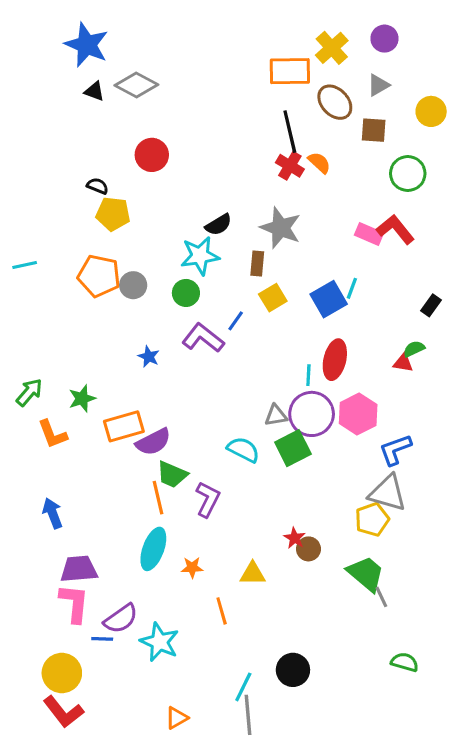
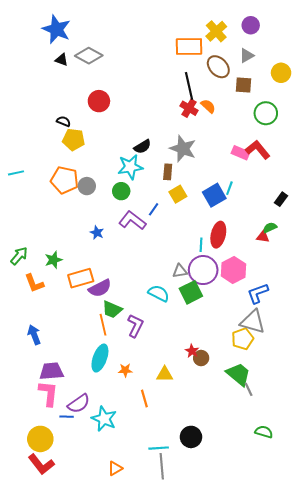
cyan line: (243, 687) -> (159, 448), turned 60

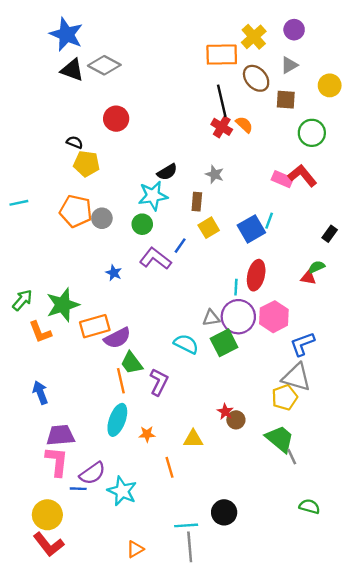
black triangle: (62, 60) -> (72, 70), size x1.5
gray star: (183, 149) -> (215, 174), size x0.6
green star: (53, 260) -> (63, 305), size x1.6
green trapezoid: (112, 309) -> (132, 363), turned 30

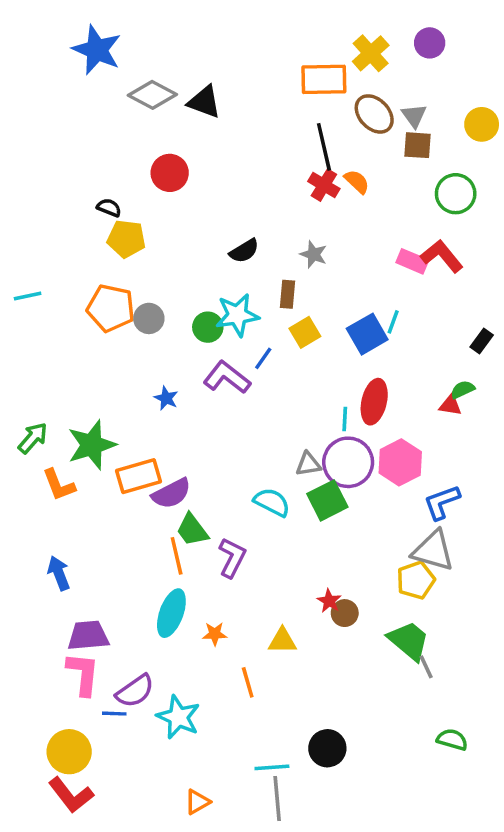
gray triangle: (289, 65) -> (414, 116), moved, turned -36
black triangle: (72, 70) -> (204, 102), moved
cyan star: (153, 196) -> (237, 315), moved

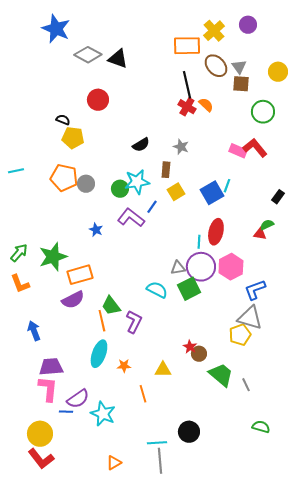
orange L-shape: (59, 485) -> (20, 284), moved
purple semicircle: (171, 493) -> (73, 300), moved
green trapezoid: (409, 641) -> (221, 375), moved

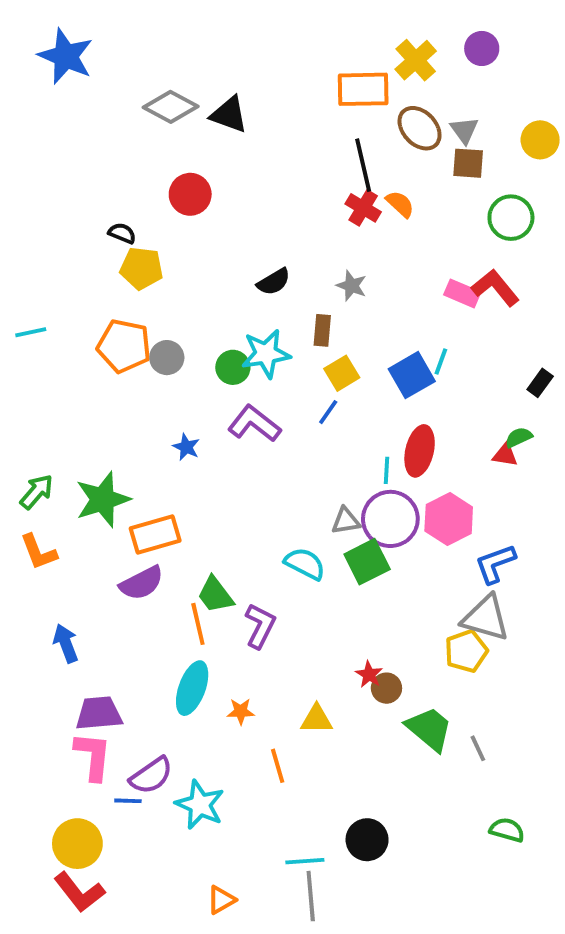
blue star: (56, 29) -> (66, 56), moved
blue line: (152, 207) -> (328, 412), moved

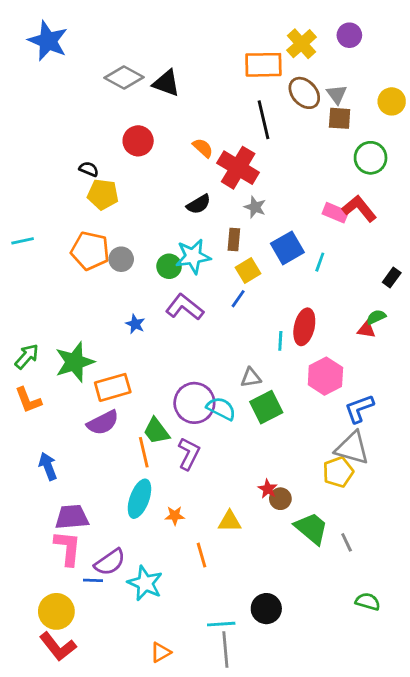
orange semicircle: (400, 204) -> (203, 148), moved
red cross: (363, 208) -> (238, 168), moved, size x1.6
blue square: (412, 375) -> (287, 248), moved
purple circle: (390, 519) -> (194, 403), moved

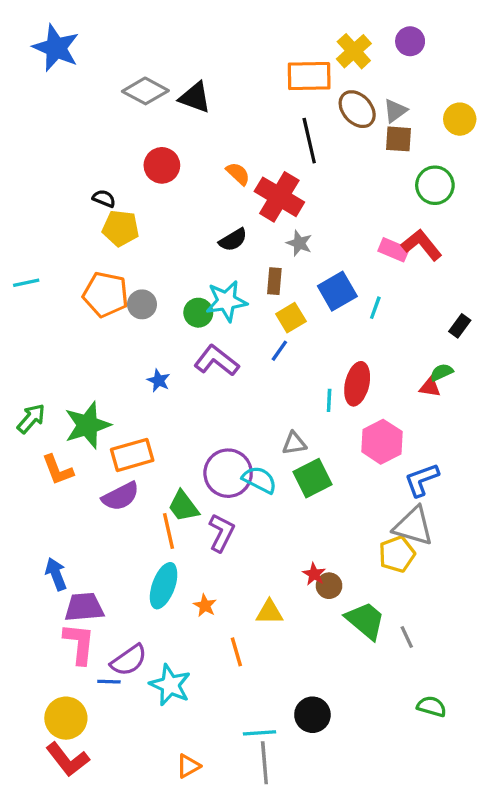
gray triangle: (337, 94) -> (395, 111), turned 30
orange L-shape: (28, 400) -> (58, 470), moved
blue arrow: (48, 466) -> (56, 574), moved
orange star: (175, 516) -> (205, 606), turned 30

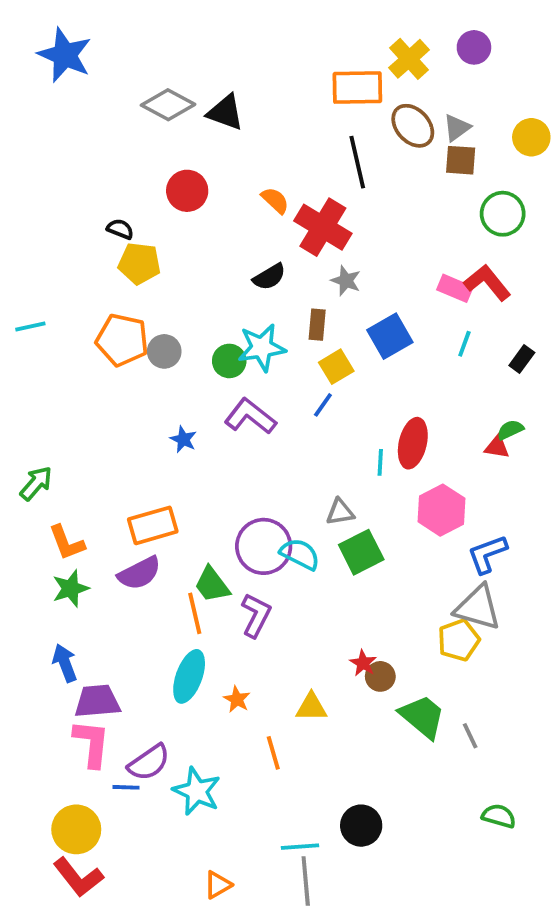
cyan line: (375, 308) -> (464, 344), moved
black rectangle: (460, 326) -> (522, 359), moved
green star: (87, 425) -> (71, 588), moved, size x0.7

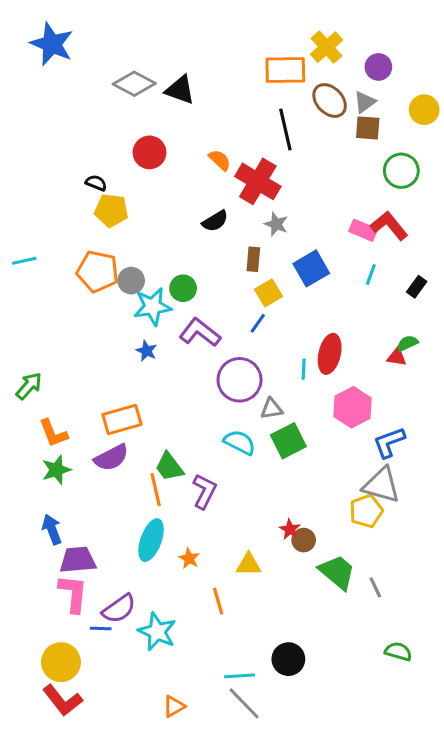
purple circle: (474, 47) -> (378, 67), moved
cyan star: (262, 348) -> (153, 307), moved
purple circle: (264, 546) -> (240, 380), moved
gray line: (306, 881) -> (244, 703), turned -39

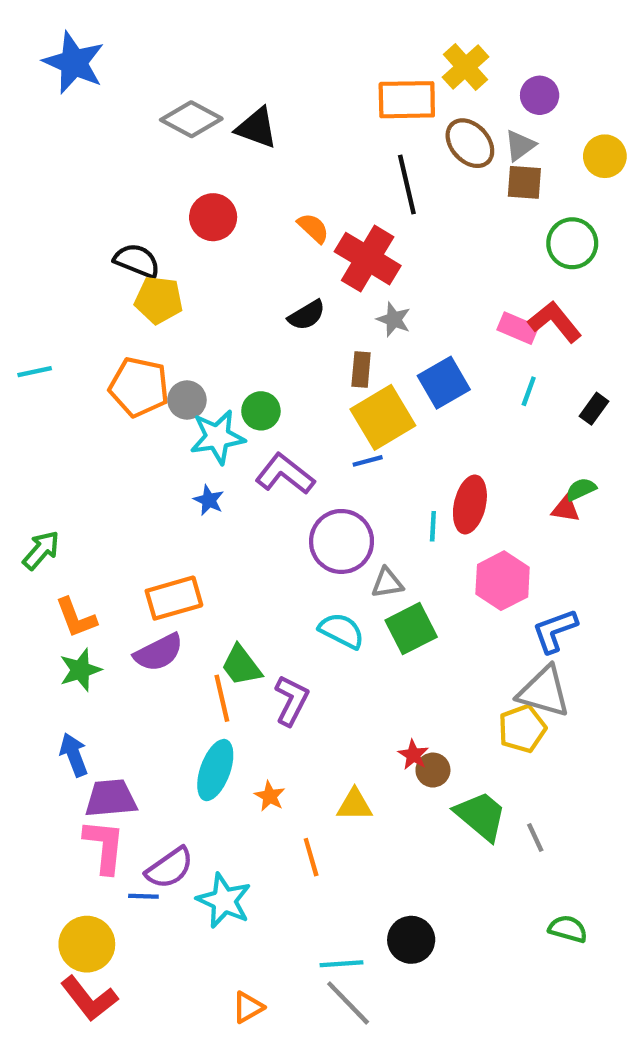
black semicircle: (96, 183) -> (137, 261), size x1.5
yellow square: (269, 293) -> (383, 417), size x1.6
blue line: (258, 323) -> (368, 461), turned 40

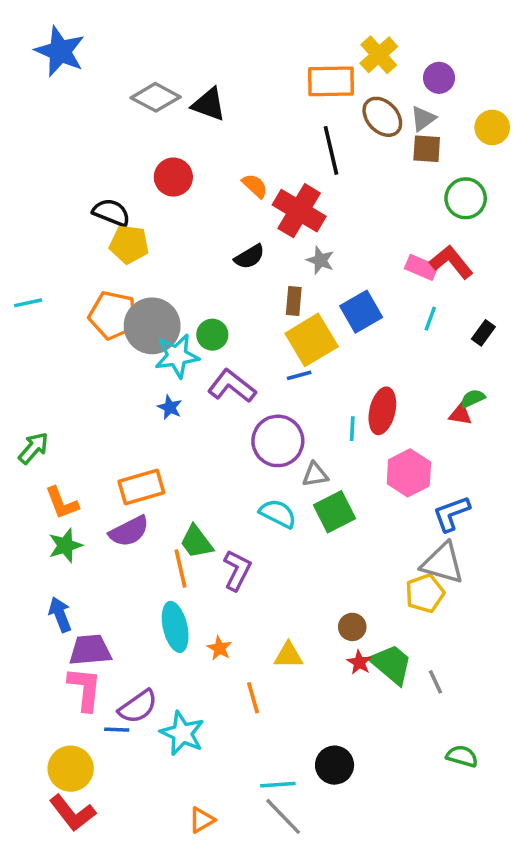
gray circle: (187, 400) -> (152, 326), size x1.8
red star: (413, 755) -> (359, 662), moved
cyan ellipse: (215, 770) -> (175, 627), turned -33

